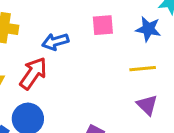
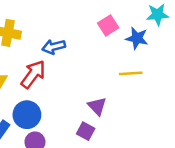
pink square: (103, 25) -> (108, 25), moved, turned -30
purple triangle: (147, 105) -> (97, 106), moved

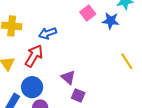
yellow line: (131, 73) -> (127, 61), moved, turned 66
purple triangle: (97, 106) -> (68, 77), moved

